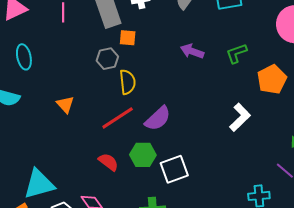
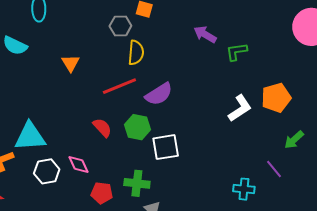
green L-shape: (236, 53) -> (236, 52), moved
orange pentagon: (272, 79) -> (276, 98), moved

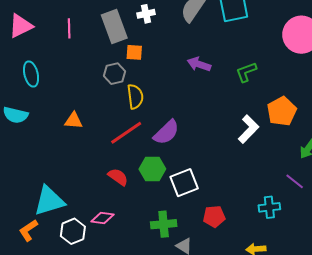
green L-shape: (236, 52) -> (246, 72), moved
orange triangle: (71, 63) -> (73, 121), turned -42
pink diamond: (79, 164) -> (103, 218), turned -45
red pentagon: (102, 193) -> (214, 216), moved

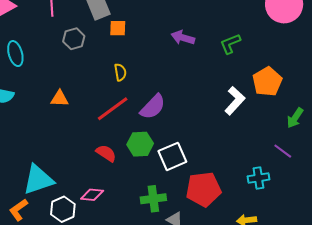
gray hexagon: (115, 74) -> (74, 39), moved
yellow semicircle: (135, 97) -> (120, 72), size x0.7
red pentagon: (214, 216) -> (204, 189), size x1.6

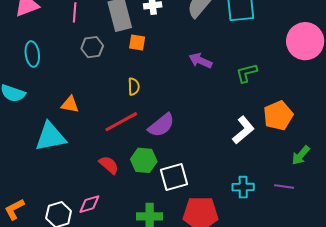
purple line: (283, 151) -> (284, 186), turned -36
cyan cross: (258, 178) -> (243, 187), moved
cyan triangle: (38, 180) -> (50, 137), moved
pink diamond: (92, 195) -> (89, 204), turned -30

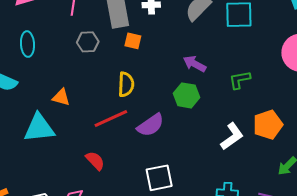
yellow semicircle: (134, 87) -> (126, 84), size x1.4
green hexagon: (144, 160) -> (186, 95), moved

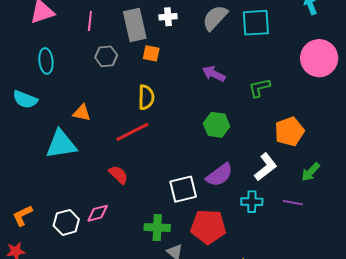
green hexagon: (186, 95) -> (217, 125), moved
purple semicircle: (151, 125) -> (219, 175), moved
white L-shape: (232, 136) -> (266, 167), moved

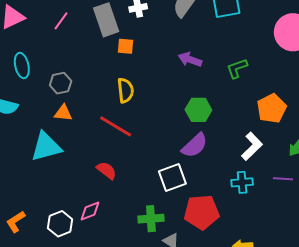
pink line: (90, 21) -> (61, 21), turned 36
gray hexagon: (106, 56) -> (61, 83), moved
red line: (132, 132) -> (116, 126), turned 64
purple semicircle: (219, 175) -> (195, 145), moved

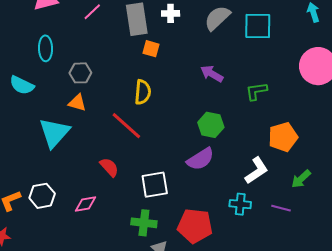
cyan triangle: (46, 147) -> (54, 133), turned -44
white square: (172, 178) -> (155, 185), moved
white hexagon: (60, 224) -> (42, 196), moved

